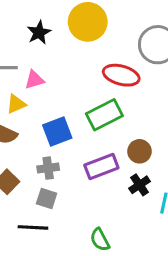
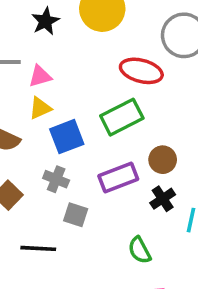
yellow triangle: (16, 104) -> (40, 108), moved
gray cross: (48, 168) -> (56, 179), turned 30
gray square: (47, 199) -> (76, 215), moved
green semicircle: (100, 240) -> (140, 250), moved

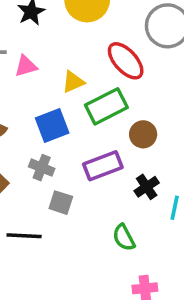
red ellipse: (141, 71) -> (126, 61), turned 33
yellow triangle: (40, 108) -> (73, 82), moved
brown circle: (163, 160) -> (143, 134), moved

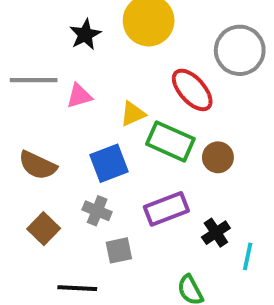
green rectangle: (106, 106) -> (170, 141), turned 51
brown circle: (143, 134) -> (218, 157), moved
gray square: (61, 203) -> (119, 250), turned -30

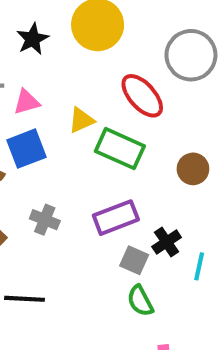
brown circle: (218, 157) -> (193, 169), moved
blue square: (109, 163) -> (27, 149), moved
gray square: (119, 250) -> (134, 260), moved, turned 36

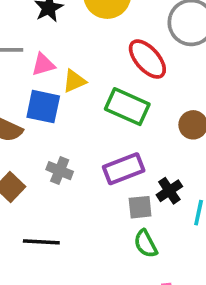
yellow triangle: (81, 120) -> (74, 81), moved
blue square: (27, 149) -> (43, 107), turned 33
gray square: (134, 260) -> (140, 207), turned -30

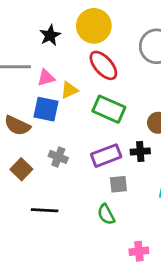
red ellipse: (147, 59) -> (103, 65), moved
black cross: (169, 191) -> (140, 151), moved, turned 30
green semicircle: (146, 244) -> (106, 214), moved

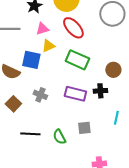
pink triangle: (46, 78) -> (42, 29), moved
purple rectangle: (106, 156) -> (75, 94), turned 35
gray square: (118, 184) -> (84, 128), moved
green semicircle: (106, 214) -> (59, 137), moved

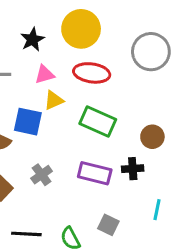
red ellipse: (73, 28) -> (92, 73), turned -40
gray cross: (40, 95) -> (42, 175), turned 32
gray square: (84, 128) -> (108, 225), turned 32

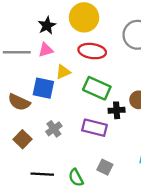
pink triangle: (45, 74) -> (46, 50), moved
black cross: (133, 169) -> (117, 110), moved

